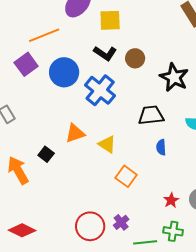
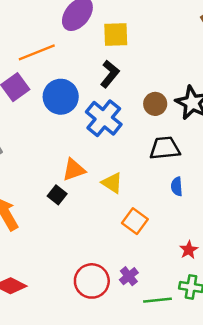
black L-shape: (105, 53) -> (110, 74), turned -85
brown circle: (135, 58) -> (155, 104), moved
black square: (46, 154) -> (57, 195), moved

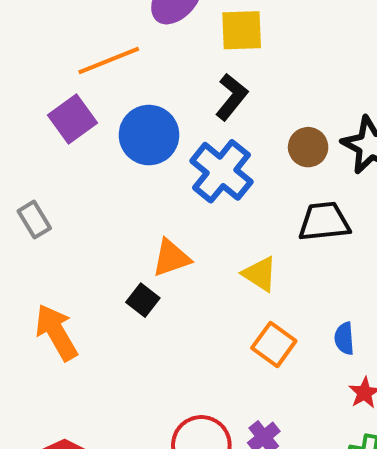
yellow triangle: (112, 183) -> (260, 274), moved
blue semicircle: (177, 186) -> (344, 338), moved

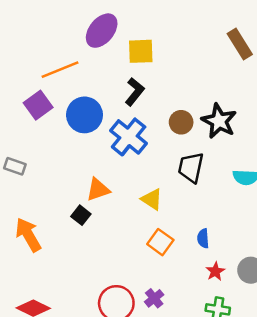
gray rectangle: (34, 220) -> (15, 166), turned -40
black trapezoid: (324, 222) -> (191, 167), turned -72

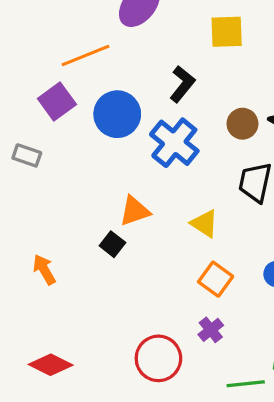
yellow square: (141, 51) -> (227, 32), moved
gray rectangle: (15, 166) -> (27, 155), moved
orange arrow: (28, 235) -> (44, 270), size x0.7
purple cross: (154, 298) -> (211, 330), moved

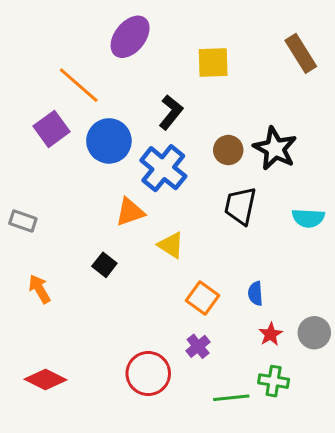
orange line: (85, 55) -> (79, 85), turned 63
gray rectangle: (27, 155) -> (23, 221), moved
orange triangle: (135, 211) -> (130, 212), moved
yellow triangle: (204, 224) -> (171, 245), moved

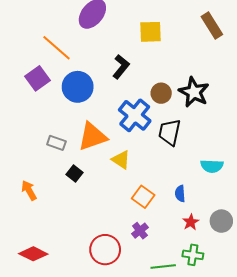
blue cross: (163, 168) -> (135, 115), moved
orange triangle: (130, 212) -> (92, 136), size x1.4
cyan semicircle: (308, 218) -> (212, 166), moved
gray rectangle: (23, 221) -> (56, 143), moved

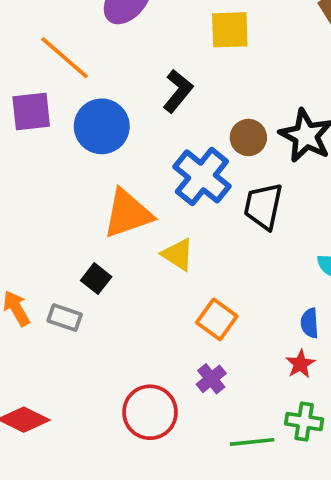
purple square: (37, 78) -> (31, 111), turned 30
gray rectangle: (56, 143) -> (65, 318), moved
blue semicircle: (180, 194) -> (310, 323), moved

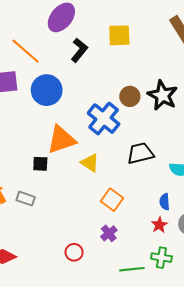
black L-shape: (178, 91) -> (79, 50), moved
black trapezoid: (263, 206) -> (140, 153), moved, turned 64
black square: (96, 279) -> (40, 164), moved, turned -35
red circle: (150, 412) -> (74, 252), size x0.6

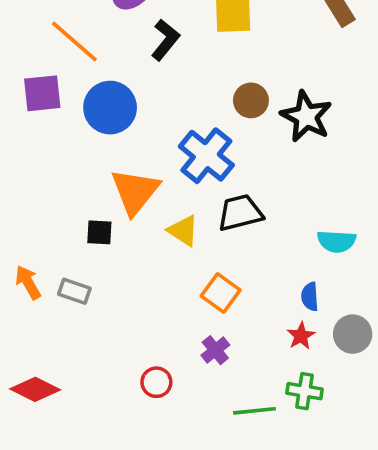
brown circle: (130, 96) -> (251, 100), moved
orange triangle: (61, 140) -> (135, 191), turned -32
black trapezoid: (140, 153) -> (240, 213), moved

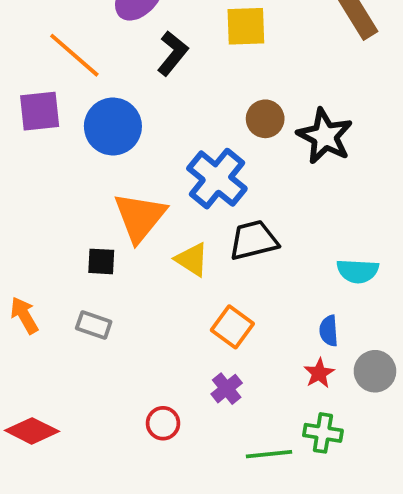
gray rectangle: (74, 291) -> (94, 325), moved

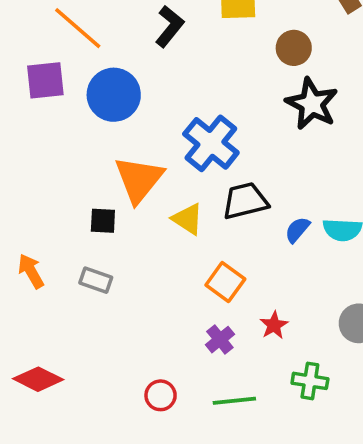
brown circle: (265, 119) -> (294, 48), moved
blue semicircle: (329, 331) -> (297, 230), moved, turned 44
red star: (319, 373) -> (274, 325), moved
red circle: (163, 423) -> (161, 395), moved
green line: (269, 454) -> (234, 401), moved

